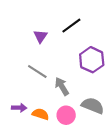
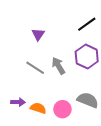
black line: (71, 26) -> (87, 24), moved
gray arrow: (62, 86) -> (58, 66), moved

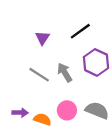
black line: (87, 24) -> (80, 31), moved
pink circle: (62, 109) -> (67, 110), moved

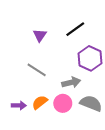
gray arrow: (65, 72) -> (71, 82), moved, turned 108
orange semicircle: (42, 119) -> (40, 102), moved, turned -56

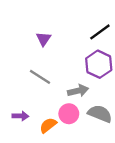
black line: (75, 29) -> (100, 32), moved
orange semicircle: (40, 102) -> (48, 125), moved

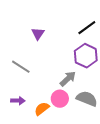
gray line: (40, 77) -> (21, 67), moved
gray arrow: (78, 91) -> (68, 79), turned -30

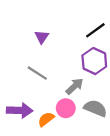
gray line: (21, 67) -> (37, 73), moved
purple arrow: (18, 101) -> (20, 110), size x1.6

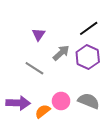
gray arrow: (75, 86) -> (61, 53), moved

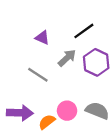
black line: (89, 28) -> (84, 31), moved
purple triangle: (39, 35) -> (42, 38), turned -40

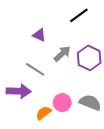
black line: (84, 31) -> (79, 15), moved
purple arrow: (20, 113) -> (19, 91), moved

